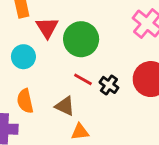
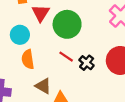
orange semicircle: (25, 101) -> (28, 59), moved
brown triangle: (65, 106) -> (43, 86), moved

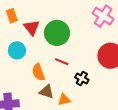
orange semicircle: (28, 59) -> (38, 72), moved
black cross: (87, 63) -> (82, 79), moved

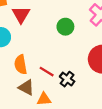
green circle: (57, 33) -> (65, 27), moved, size x0.6
red line: (62, 62) -> (47, 72), moved

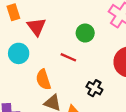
red line: (47, 72) -> (68, 57), moved

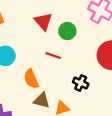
red triangle: (36, 27) -> (43, 21), moved

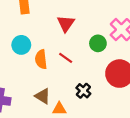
green circle: (67, 31) -> (98, 43), moved
orange semicircle: (31, 79) -> (41, 59), moved

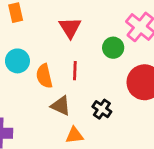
red line: (66, 58) -> (75, 71), turned 64
brown triangle: (43, 96) -> (61, 106), moved

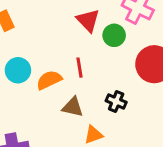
red triangle: (70, 28) -> (88, 20), moved
orange semicircle: (44, 76) -> (49, 80), turned 90

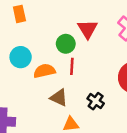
green circle: (114, 35) -> (66, 44), moved

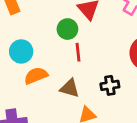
orange semicircle: (44, 71) -> (36, 76), moved
black cross: (96, 101) -> (110, 85), turned -35

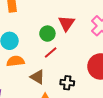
red line: (78, 52) -> (51, 52), turned 40

